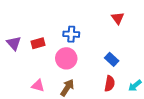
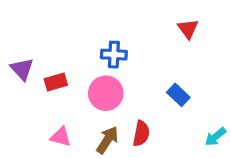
red rectangle: (38, 43) -> (56, 82), moved
red semicircle: (110, 84) -> (141, 134), moved

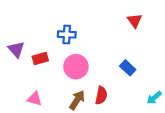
blue cross: (114, 55) -> (67, 34), moved
pink triangle: (61, 137) -> (35, 99), moved

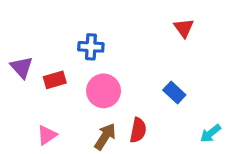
pink triangle: (35, 99) -> (47, 135), turned -49

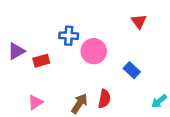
purple triangle: (22, 67) -> (16, 51), turned 42
pink circle: (104, 91) -> (94, 51), moved

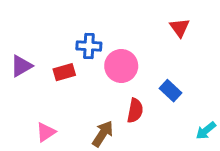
red rectangle: (41, 61) -> (64, 72), moved
red semicircle: (104, 99) -> (135, 111), moved

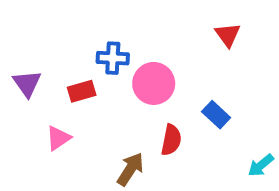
purple triangle: (21, 66) -> (27, 83), turned -35
pink triangle: (46, 132) -> (58, 138), moved

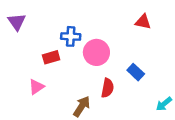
red triangle: (228, 35) -> (143, 22), turned -42
purple triangle: (27, 83) -> (17, 22), moved

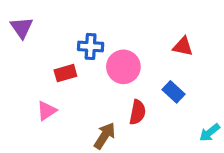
red triangle: (143, 22) -> (183, 46), moved

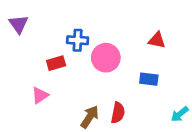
blue rectangle: (174, 92) -> (149, 79), turned -36
red semicircle: (138, 112) -> (118, 113), moved

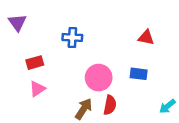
pink circle: (106, 58) -> (99, 78), moved
red rectangle: (56, 63) -> (35, 63), moved

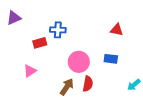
purple triangle: (17, 23) -> (14, 18), turned 42
red rectangle: (35, 63) -> (40, 43), moved

